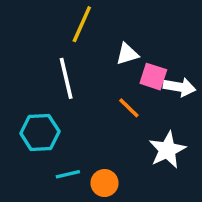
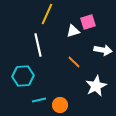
pink square: (153, 77) -> (88, 22), moved, turned -35

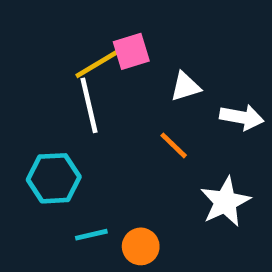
yellow line: (47, 14) -> (98, 63), moved, turned 35
pink square: (88, 22) -> (131, 51), moved
white triangle: (73, 31) -> (185, 87), moved

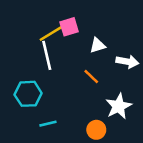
orange circle: (141, 246) -> (96, 130), moved

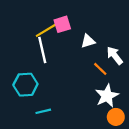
white arrow: (127, 62) -> (115, 56), turned -138
orange line: (91, 76) -> (100, 69), moved
orange circle: (96, 130) -> (116, 117), moved

